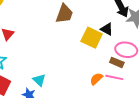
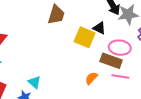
brown rectangle: (117, 62) -> (111, 61), size x1.5
pink line: (114, 77) -> (120, 77), moved

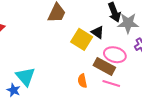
orange semicircle: (91, 78) -> (82, 81), turned -64
cyan triangle: (34, 82) -> (25, 77), size x1.5

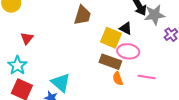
pink ellipse: (115, 55) -> (128, 51), moved
brown rectangle: (104, 66) -> (110, 62), moved

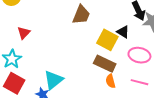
pink ellipse: (128, 51) -> (139, 55), moved
cyan triangle: (61, 83) -> (53, 80), turned 35

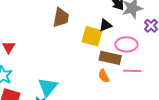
black triangle: (123, 32) -> (105, 25), turned -40
brown rectangle: (105, 64) -> (110, 58), moved

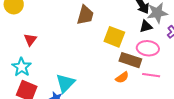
black triangle: (105, 25) -> (146, 26), moved
orange semicircle: (104, 76) -> (122, 77), turned -104

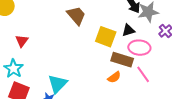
brown trapezoid: (85, 15) -> (76, 15), turned -55
black triangle: (146, 26) -> (128, 30), moved
pink line: (151, 75) -> (143, 74), turned 48

